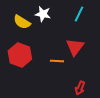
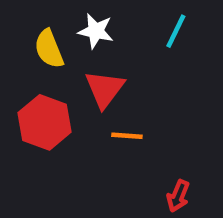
yellow semicircle: (22, 22) -> (49, 49), turned 36
red triangle: (75, 47) -> (105, 89), moved

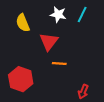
white star: (96, 31) -> (58, 15), moved
red hexagon: (45, 122) -> (21, 79), moved

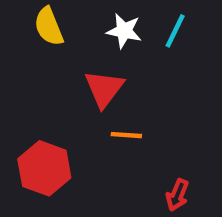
yellow semicircle: (23, 23) -> (49, 26), moved

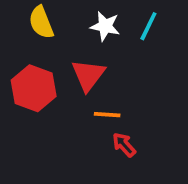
red hexagon: (44, 168) -> (34, 88), moved
red arrow: (177, 195) -> (124, 145), moved, turned 116

